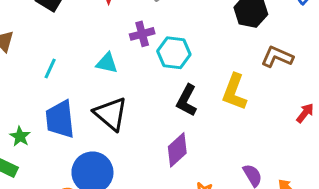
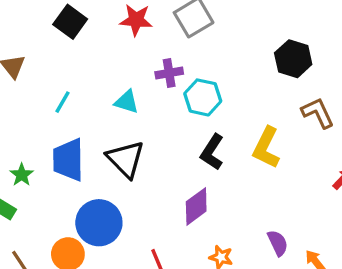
brown L-shape: (277, 57) -> (318, 113), turned 36

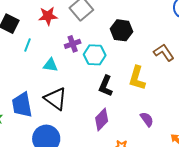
black hexagon: (293, 59) -> (122, 30), moved
cyan line: (62, 102) -> (27, 45), moved
purple semicircle: (278, 243) -> (147, 119), moved

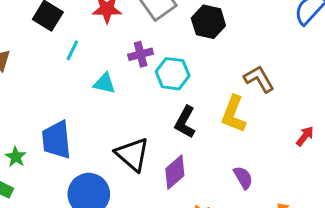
black hexagon: (122, 30) -> (208, 22), moved
brown L-shape: (164, 52) -> (259, 79), moved
black triangle: (56, 99) -> (132, 154), moved

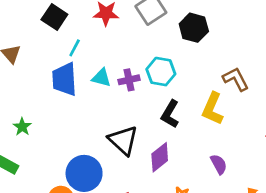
purple cross: (141, 54) -> (129, 80), moved
blue trapezoid: (57, 140) -> (64, 79), moved
green star: (16, 157) -> (22, 127), moved

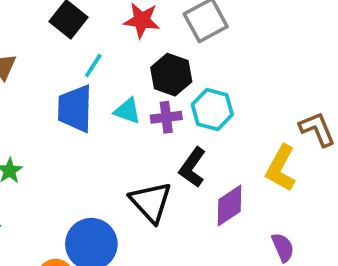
black hexagon: (194, 28) -> (171, 75), moved
black L-shape: (170, 114) -> (192, 167), moved
purple diamond: (160, 157) -> (229, 205), moved

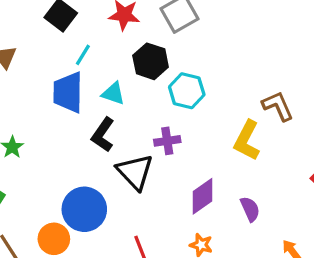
purple cross: (166, 117) -> (167, 141), moved
black L-shape: (192, 167) -> (103, 135), moved
purple diamond: (229, 205) -> (203, 196), moved

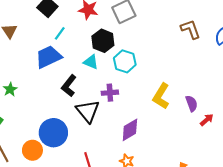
blue trapezoid: (68, 92) -> (48, 57), turned 60
cyan triangle: (113, 93) -> (91, 62), moved
brown L-shape: (278, 106) -> (190, 29), moved
purple semicircle: (250, 209) -> (192, 103), moved

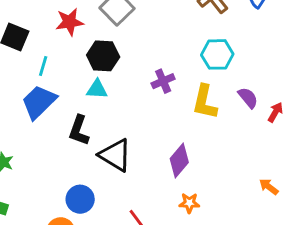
cyan hexagon: (125, 61) -> (217, 54), moved
purple cross: (110, 93) -> (163, 81), moved
blue circle: (53, 133) -> (80, 199), size x0.7

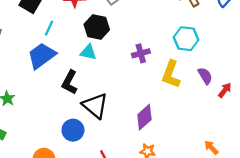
blue circle: (80, 199) -> (73, 130), moved

